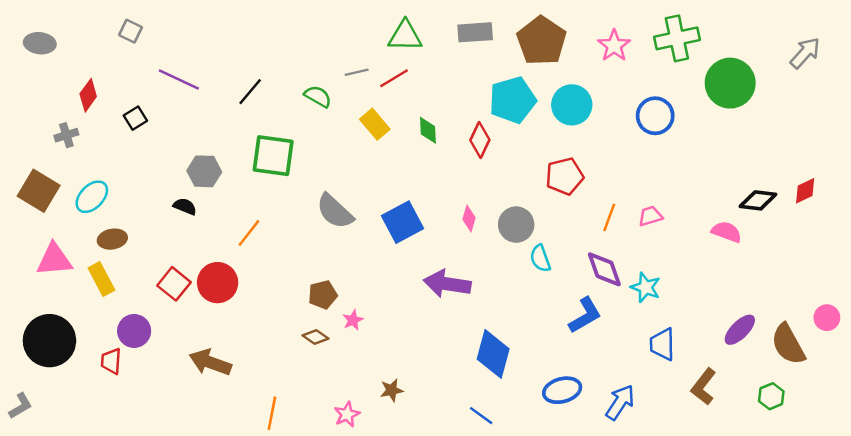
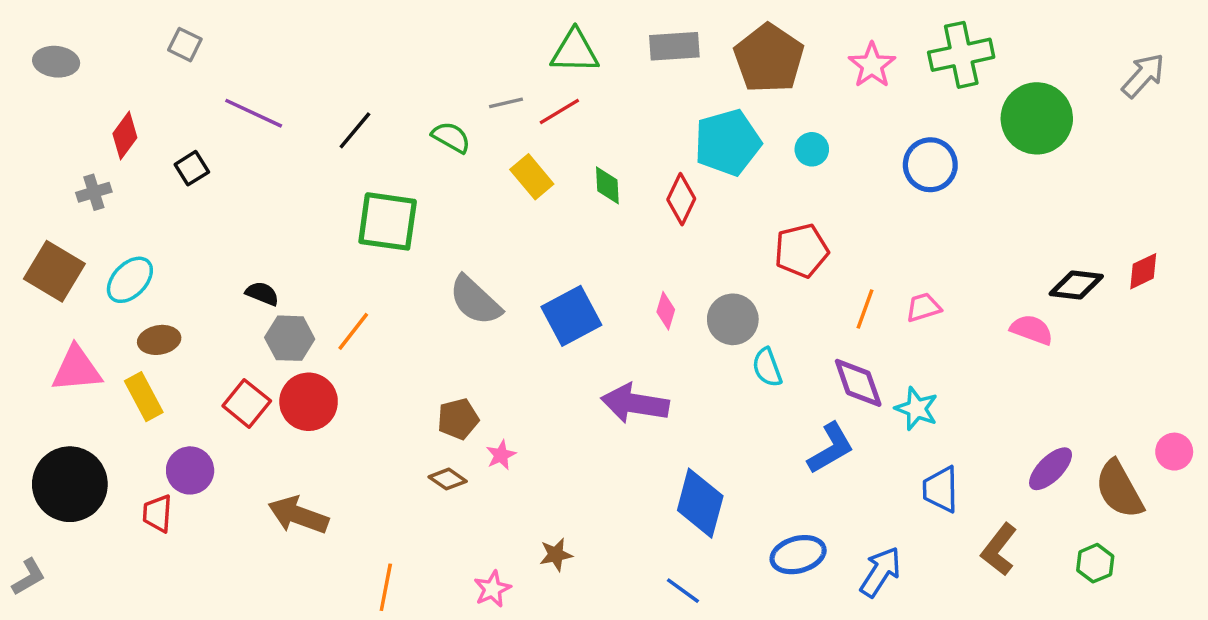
cyan circle: (572, 105) -> (812, 149), size x0.6
gray hexagon: (204, 171) -> (290, 338), moved

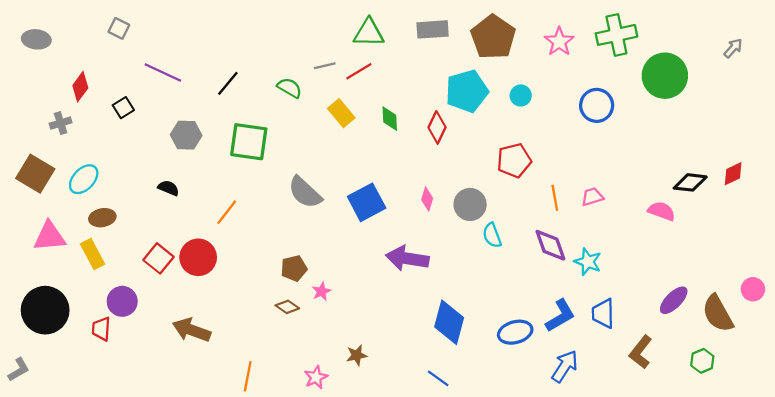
gray arrow: (1143, 75) -> (733, 48), size x0.7
orange line: (865, 309) -> (555, 198), turned -30
gray hexagon: (290, 338) -> (186, 135), moved
blue L-shape: (831, 448) -> (560, 316), moved
blue ellipse: (798, 555) -> (515, 332), moved

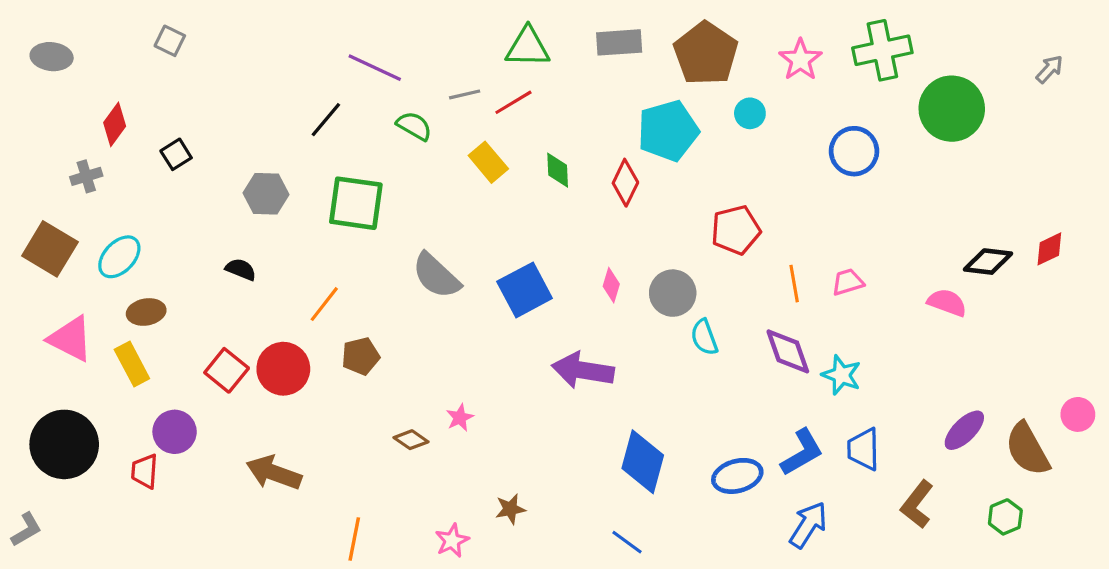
purple line: (163, 72) -> (375, 68), moved
cyan circle: (521, 95) -> (750, 113), moved
pink triangle: (50, 236) -> (70, 339), turned 32
brown pentagon: (294, 268) -> (361, 356), moved

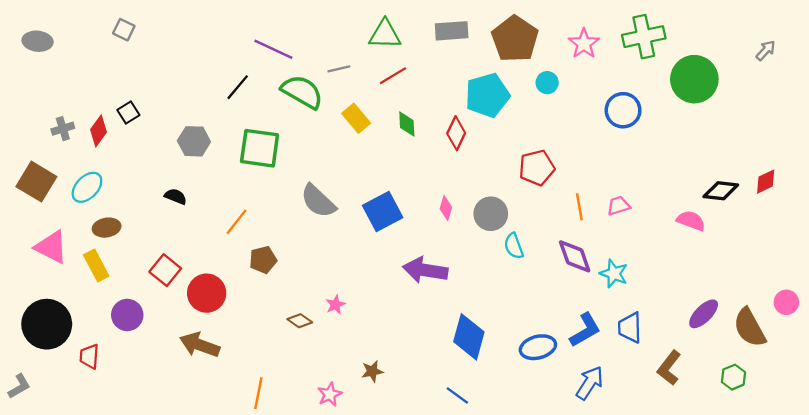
red line: (513, 102) -> (393, 76), moved
red diamond: (115, 124) -> (98, 131), moved
green semicircle: (414, 126) -> (302, 92), size x1.6
red circle: (283, 369) -> (207, 293), moved
red trapezoid: (145, 471) -> (89, 356), moved

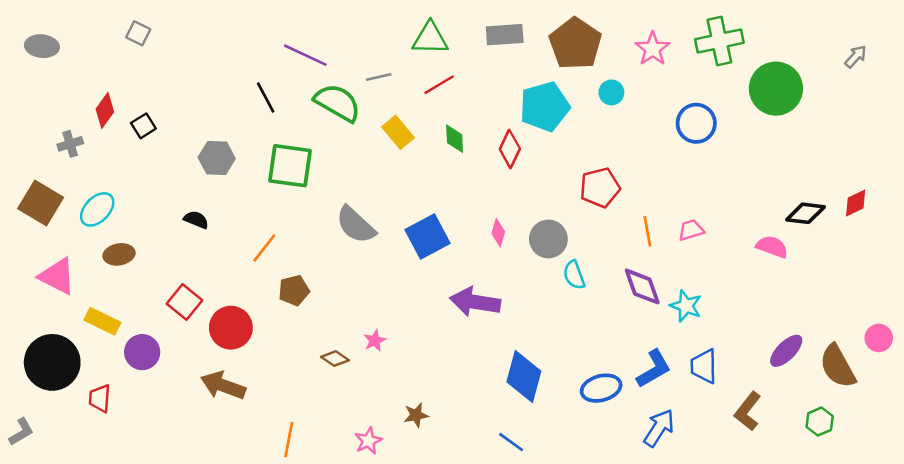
black line: (238, 87) -> (266, 98), turned -68
red diamond: (98, 131) -> (105, 110), moved
yellow rectangle: (96, 266) -> (102, 321), moved, turned -36

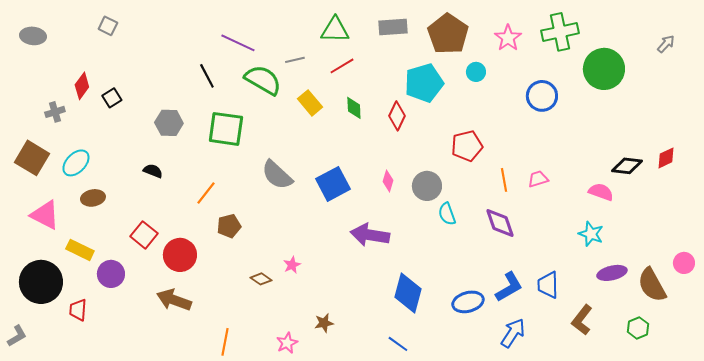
cyan star: (686, 306) -> (591, 234), moved
purple ellipse: (786, 351) -> (612, 273), turned 32

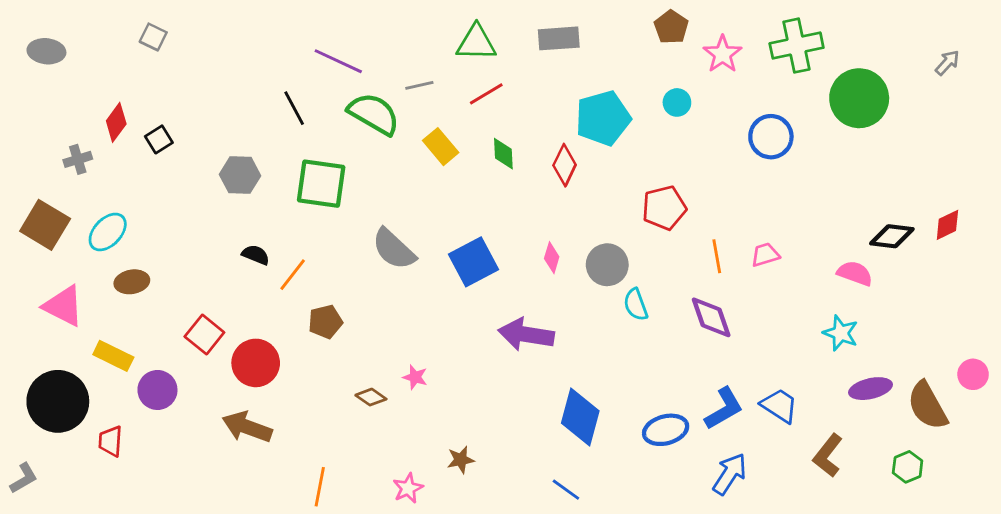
brown pentagon: (448, 34) -> (671, 27), moved, size x0.6
black semicircle: (153, 171) -> (256, 255), moved
pink star: (292, 265) -> (415, 377), turned -30
blue trapezoid: (548, 285) -> (779, 406), turned 124

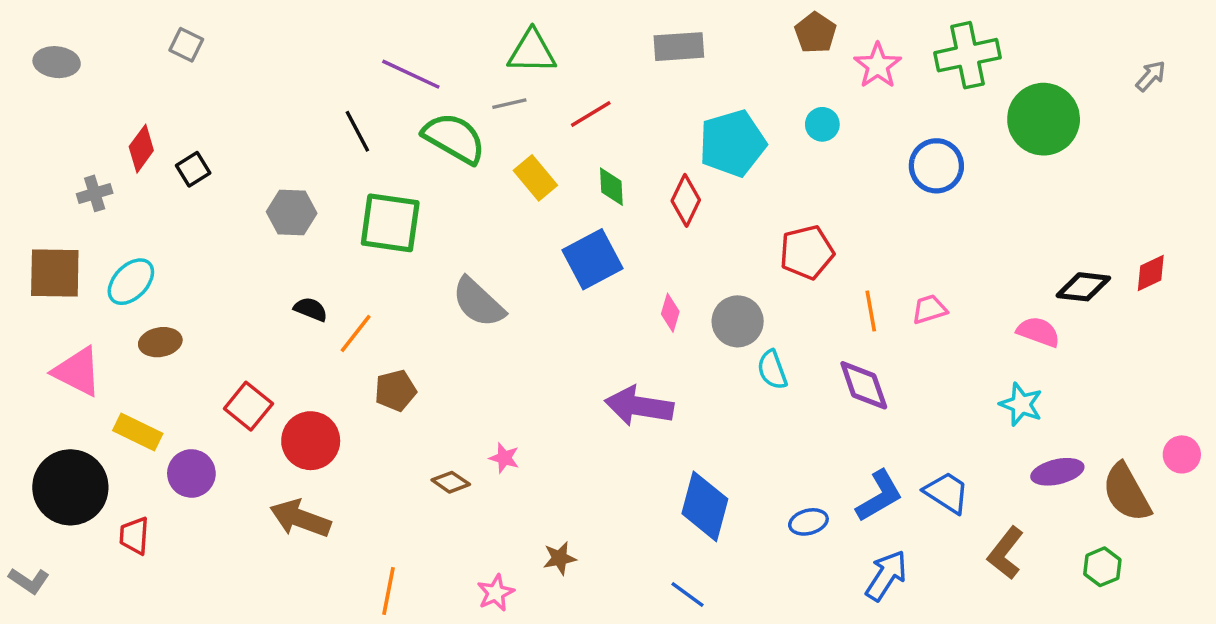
green triangle: (476, 43) -> (532, 52), moved
brown square: (45, 225) -> (55, 273), turned -30
blue square: (473, 262) -> (592, 259), moved
blue ellipse: (666, 430) -> (808, 522), size x0.7
gray L-shape: (24, 478) -> (29, 581), turned 64

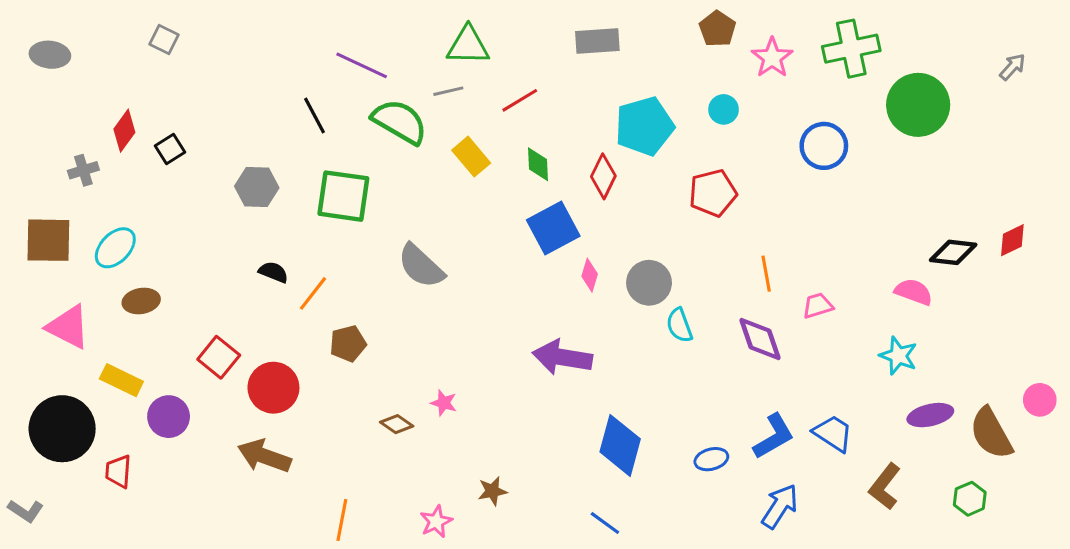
red pentagon: (807, 252) -> (713, 193), moved
blue square: (592, 259) -> (553, 228), moved
pink trapezoid: (929, 309) -> (818, 306), moved

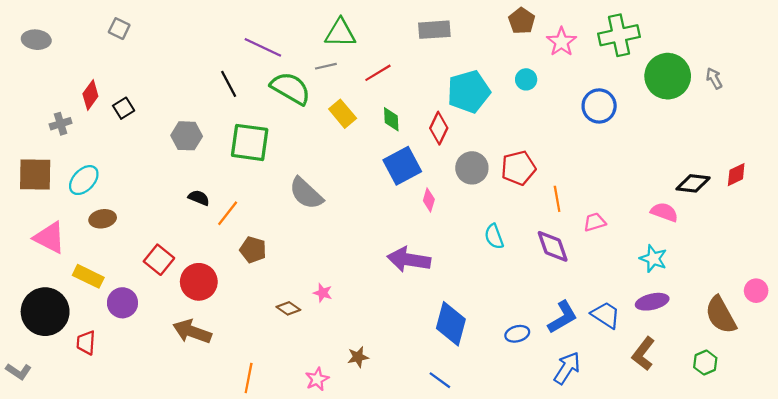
gray arrow: (1012, 67) -> (714, 78), moved, turned -70
red pentagon: (713, 193) -> (518, 168), moved
gray circle: (649, 283) -> (472, 168), moved
brown pentagon: (348, 344) -> (253, 250), turned 30
purple ellipse: (930, 415) -> (652, 302), moved

